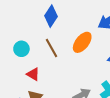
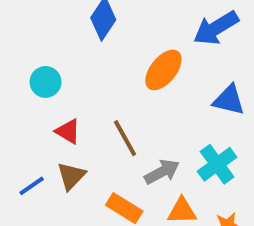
brown line: (51, 48) -> (125, 138), moved

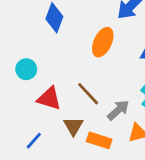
red triangle: (68, 131) -> (49, 98), size x1.4
brown triangle: (71, 176) -> (73, 126), moved

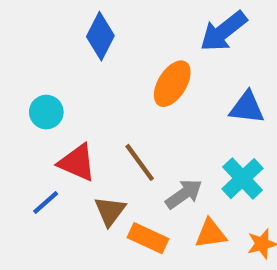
blue line: (34, 141) -> (46, 203), moved

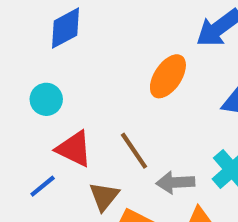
blue diamond: (100, 36) -> (65, 28), moved, turned 33
gray arrow: (184, 194) -> (175, 182), turned -150

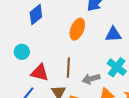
blue diamond: (65, 28) -> (36, 15), moved
brown line: (134, 151) -> (68, 68), turned 48

